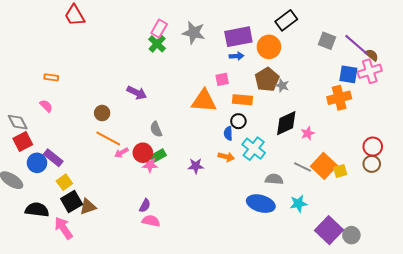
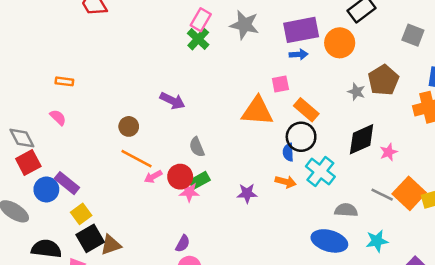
brown pentagon: (267, 79) -> (383, 80), moved
orange rectangle: (243, 100) -> (306, 110), turned 36
black circle: (238, 121) -> (301, 137), size x1.5

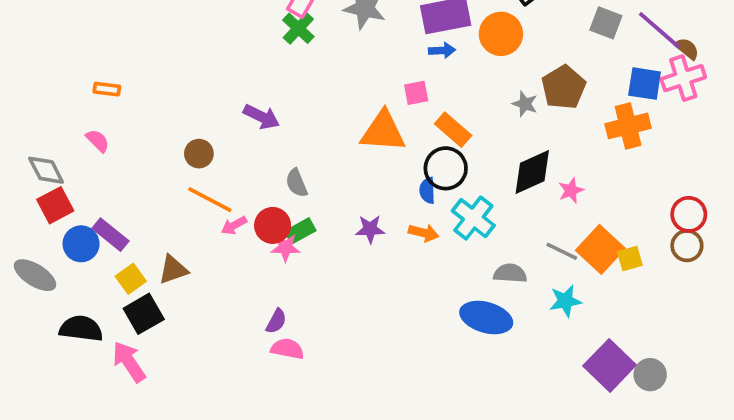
purple star: (247, 193) -> (370, 229), moved
cyan star: (377, 241) -> (565, 301), moved
brown triangle: (111, 245) -> (173, 270), moved

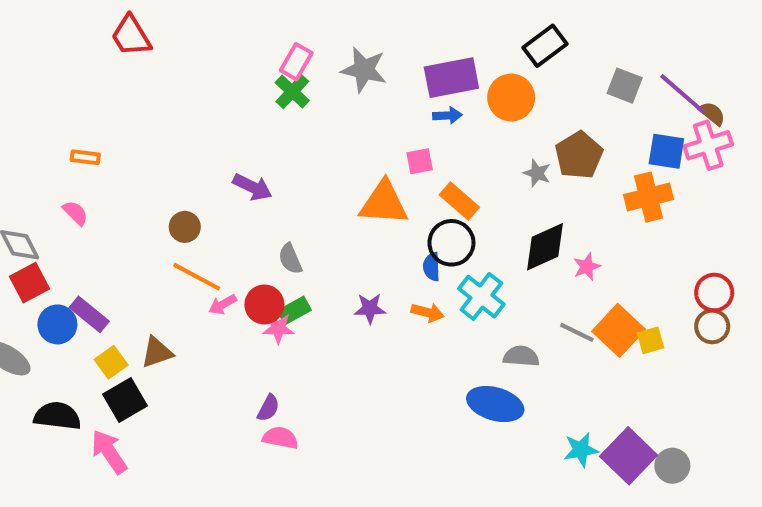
cyan star: (565, 301) -> (581, 450), moved

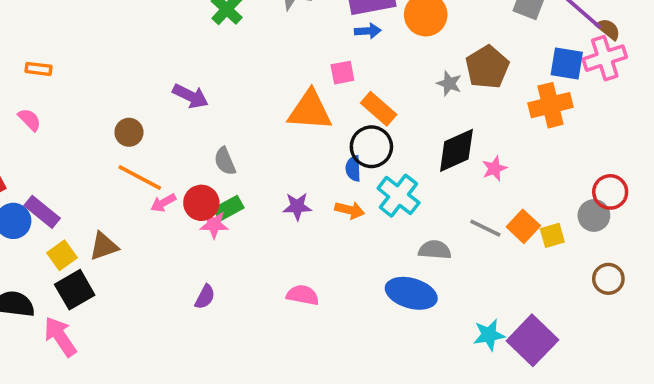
brown circle: (712, 326) -> (608, 279), moved
orange square: (619, 330) -> (523, 226), size x0.7
pink semicircle: (280, 438) -> (303, 295), moved
gray circle: (672, 466) -> (594, 215), moved

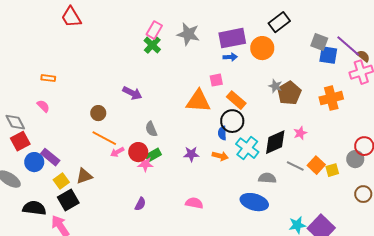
blue square: (567, 64) -> (328, 55), moved
brown pentagon: (487, 67) -> (289, 93), moved
black diamond: (456, 150) -> (275, 142), moved

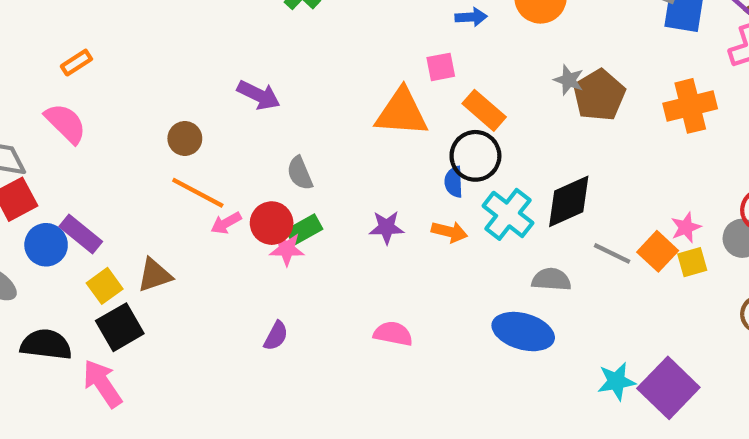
orange rectangle: (48, 78) -> (76, 63), turned -40
pink semicircle: (43, 106) -> (66, 123), size x1.5
pink star: (300, 133) -> (686, 227), moved

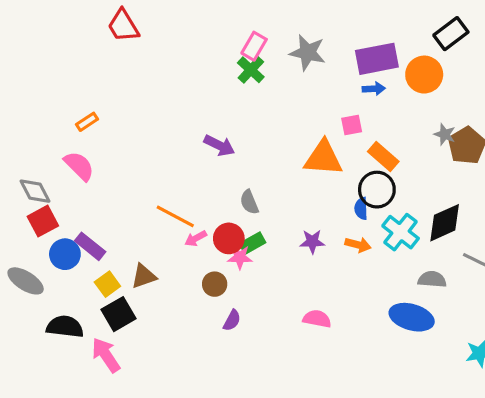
brown circle: (185, 138) -> (215, 284), moved

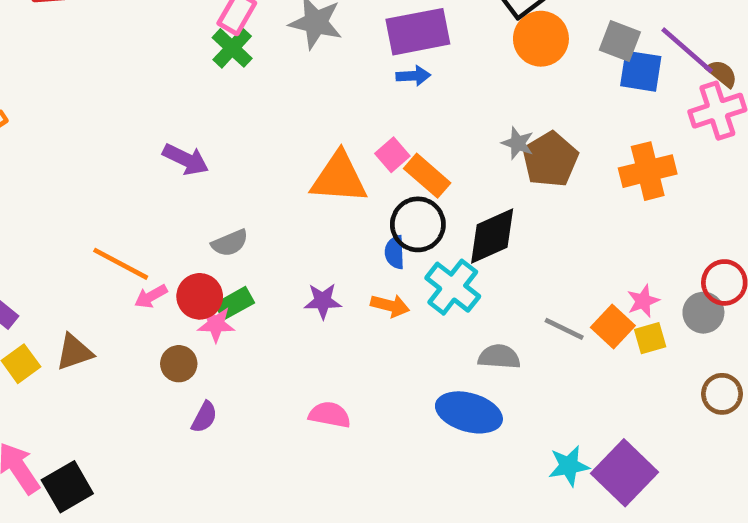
orange circle: (424, 75) -> (541, 39), moved
pink square: (352, 125) -> (392, 155), moved, turned -30
gray semicircle: (249, 202) -> (230, 243), turned -90
black diamond: (445, 223) -> (492, 236), moved
black square: (119, 314) -> (67, 487), moved

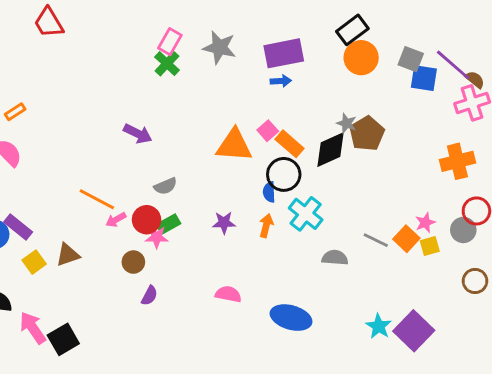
orange cross: (648, 171) -> (457, 161), moved
black diamond: (492, 236) -> (330, 150), moved
orange arrow: (390, 306) -> (266, 226), turned -90
blue ellipse: (469, 412) -> (291, 318), moved
cyan star: (569, 466) -> (379, 326), turned -30

